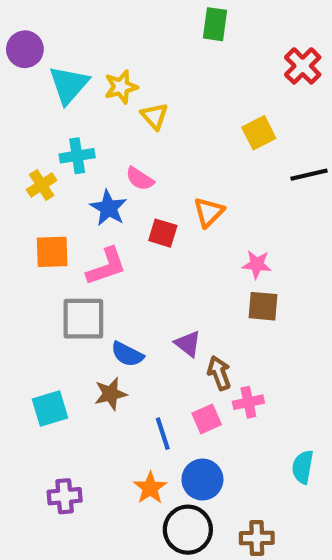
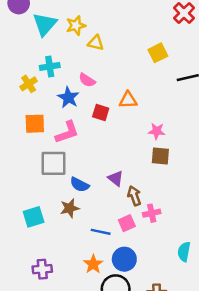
yellow triangle: (154, 116) -> (96, 43), turned -35
orange triangle: (209, 212) -> (128, 100), turned 42
blue line: (163, 434) -> (101, 232), turned -60

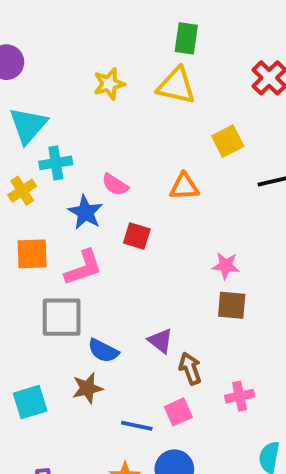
cyan triangle: (45, 24) -> (28, 125), moved
yellow star: (76, 25) -> (109, 84), moved
yellow triangle: (96, 43) -> (176, 86), moved, size x1.5
orange triangle: (128, 100) -> (184, 187), moved
pink cross: (152, 213) -> (240, 396), moved

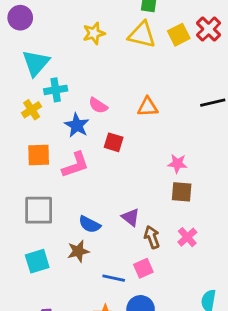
yellow square: (228, 141) -> (179, 35), moved
gray square: (62, 317) -> (39, 210), moved
pink cross: (240, 396) -> (187, 237), moved, turned -30

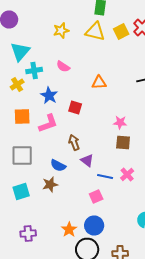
pink semicircle: (98, 105) -> (63, 66), moved
brown arrow: (152, 237) -> (74, 142), moved
blue line: (114, 278) -> (105, 176), moved

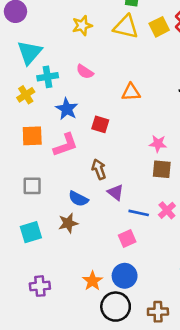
gray square: (22, 156) -> (32, 186), size x0.7

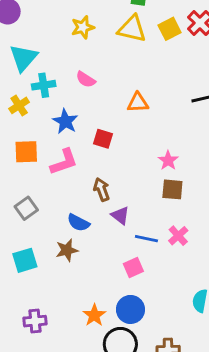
pink star: (158, 144) -> (168, 160), turned 30
gray square: (32, 186) -> (26, 208), turned -36

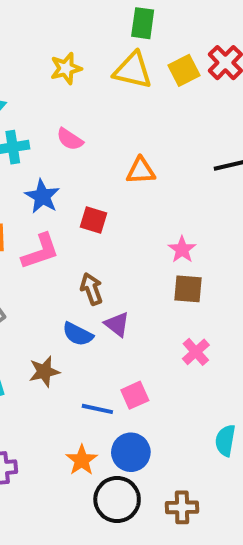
blue semicircle: (78, 223) -> (78, 334), moved
blue line: (146, 239) -> (97, 409), moved

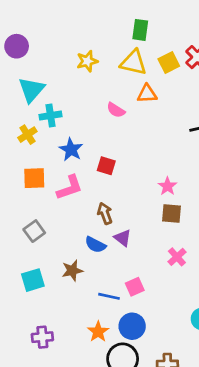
pink semicircle: (70, 139) -> (116, 110), moved
orange triangle: (141, 171) -> (147, 94), moved

